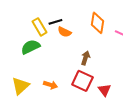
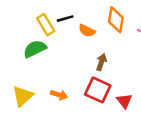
orange semicircle: (64, 32) -> (87, 31), moved

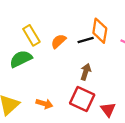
black line: (65, 19) -> (86, 40), moved
orange semicircle: (87, 31) -> (59, 41), moved, turned 112

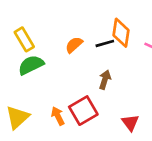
yellow rectangle: (31, 35) -> (24, 39), moved
red square: (82, 99) -> (83, 111), moved, turned 35
orange arrow: (44, 104) -> (58, 116), turned -133

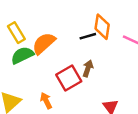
orange semicircle: (74, 45) -> (44, 43), moved, size x1.5
red square: (83, 111) -> (69, 78), moved

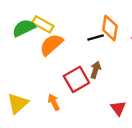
yellow rectangle: (16, 33) -> (43, 24), moved, turned -30
green semicircle: (22, 55) -> (24, 28), moved

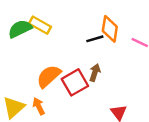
orange semicircle: (51, 45) -> (49, 76), moved
orange arrow: (54, 102) -> (39, 106), moved

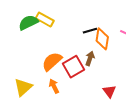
orange diamond: (110, 29) -> (102, 39), moved
orange arrow: (39, 106) -> (54, 86), moved

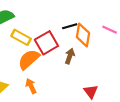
yellow rectangle: (45, 19) -> (21, 37), moved
red square: (73, 67) -> (46, 43), moved

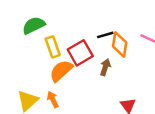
yellow rectangle: (21, 37) -> (53, 47), turned 42
orange arrow: (31, 86) -> (53, 99), moved

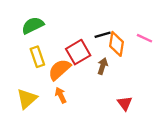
yellow rectangle: (53, 47) -> (37, 57), moved
orange arrow: (53, 99) -> (61, 95), moved

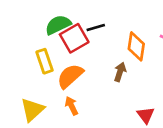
green semicircle: (33, 25) -> (58, 25), moved
black line: (103, 35) -> (96, 27), moved
red square: (78, 52) -> (74, 38), moved

